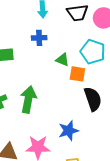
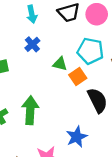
blue cross: (39, 38) -> (32, 44), turned -32
orange square: (77, 74) -> (78, 76), turned -35

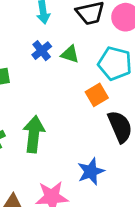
green triangle: (60, 64) -> (70, 54), moved

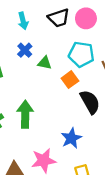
green triangle: (70, 54) -> (45, 63), moved

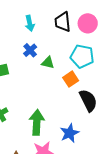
black trapezoid: (59, 18) -> (63, 22), turned 100
green arrow: (25, 114) -> (37, 122), moved

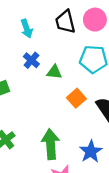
orange square: (71, 79) -> (76, 98), moved

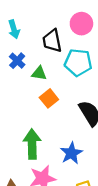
black trapezoid: (65, 22) -> (52, 41), moved
orange square: (76, 98) -> (49, 98), moved

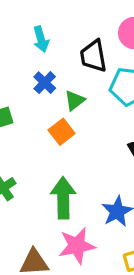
green triangle: (39, 73) -> (75, 100), turned -49
orange square: (49, 98) -> (62, 132), moved

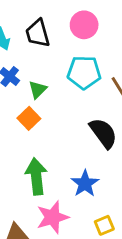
black trapezoid: (93, 56) -> (38, 33), moved

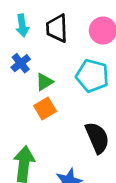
orange square: (29, 118) -> (45, 108), moved

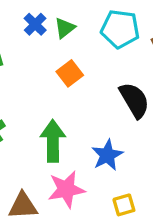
green triangle: (44, 82) -> (65, 28), moved

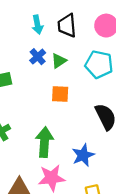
orange square: (70, 73) -> (60, 94), turned 36

